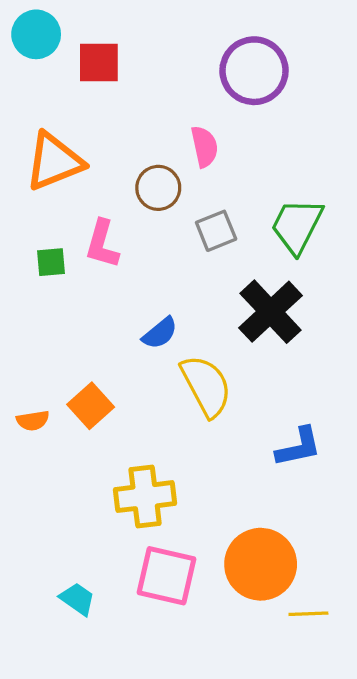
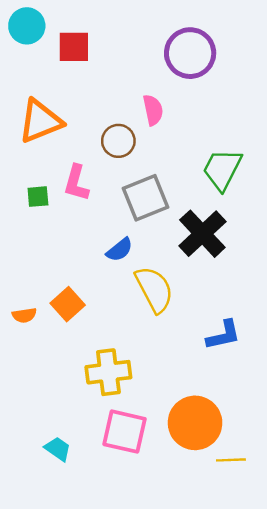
gray square: (216, 231) -> (146, 198), moved, size x1.5

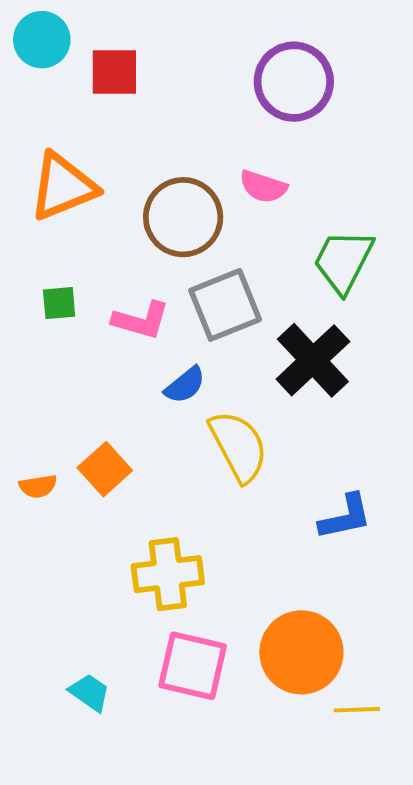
pink semicircle: (153, 110) -> (263, 187), moved, turned 120
brown circle: (118, 141) -> (183, 217), size x1.5
pink L-shape: (76, 183) -> (141, 320), moved, turned -90

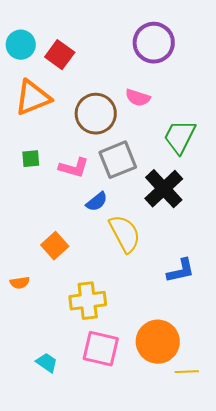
cyan circle: (42, 40) -> (21, 45), moved
red square: (114, 72) -> (60, 55), moved, turned 36
orange semicircle: (38, 486) -> (20, 283), moved

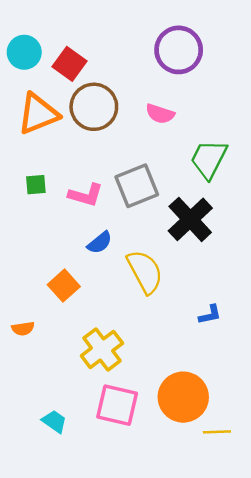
brown circle: (96, 114) -> (94, 107), moved
blue semicircle: (97, 202) -> (100, 243), moved
blue L-shape: (181, 271) -> (210, 315), size x0.7
yellow cross: (88, 301) -> (102, 349), turned -30

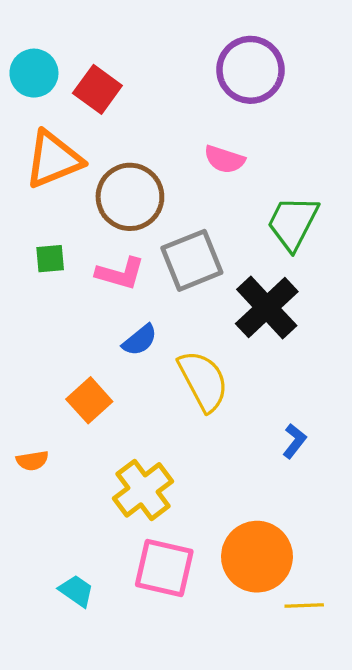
brown circle: (94, 107) -> (130, 197), moved
blue L-shape: (210, 315) -> (294, 441), turned -40

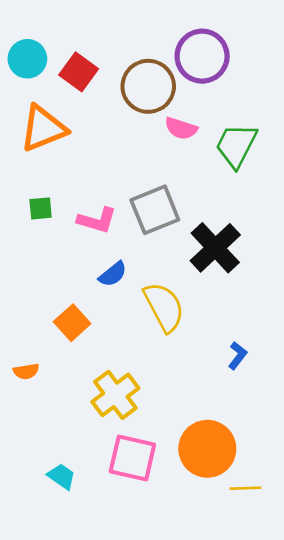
brown circle: (130, 197) -> (148, 86), moved
green trapezoid: (293, 223) -> (236, 145), moved

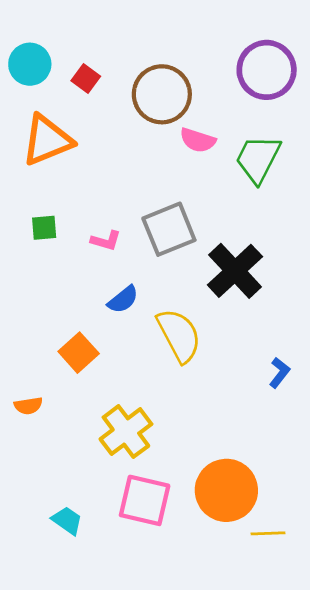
purple circle: (202, 56) -> (267, 70), moved
red square: (79, 72) -> (86, 79), size x0.7
pink L-shape: (97, 220) -> (106, 241), size x0.7
blue L-shape: (238, 356) -> (279, 373), moved

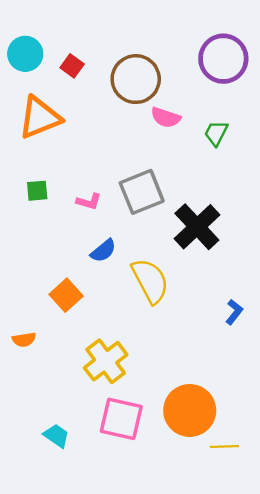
green trapezoid: (258, 159) -> (216, 133), size x0.6

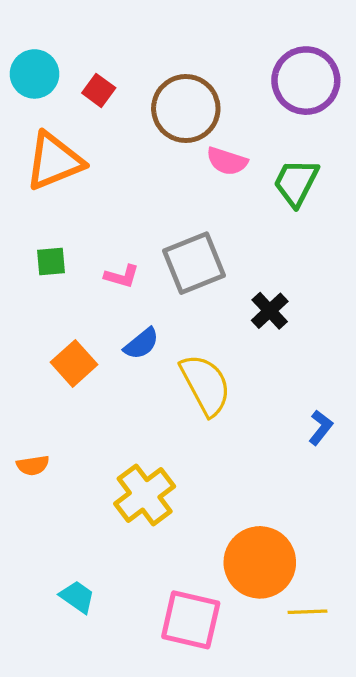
green trapezoid: (216, 133) -> (296, 183), size x1.4
black cross: (197, 227) -> (270, 311), size x0.6
orange square: (66, 295) -> (74, 363), moved
pink square: (121, 419) -> (191, 620), moved

